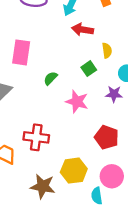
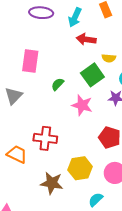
yellow semicircle: (107, 51) -> (109, 58), turned 104
green square: (89, 69) -> (92, 75), size x1.6
cyan semicircle: (97, 196) -> (96, 200), moved, turned 56

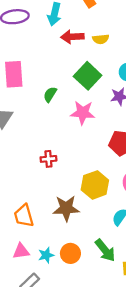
yellow semicircle: (109, 58) -> (101, 39), moved
red cross: (45, 138) -> (48, 159), size x0.6
orange trapezoid: (17, 154) -> (24, 216), moved, turned -120

